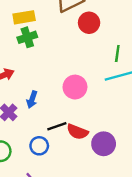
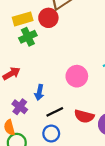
red circle: (89, 23) -> (48, 18), moved
black line: (57, 126) -> (55, 112), moved

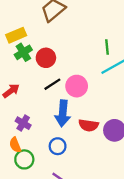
red circle: (48, 18) -> (46, 58), moved
blue arrow: (39, 92) -> (63, 113), moved, size x1.6
black line: (55, 112) -> (52, 84), moved

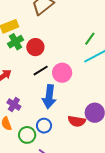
green line: (107, 47) -> (90, 39), turned 40
red semicircle: (89, 125) -> (77, 121), moved
green circle: (24, 159) -> (27, 135), moved

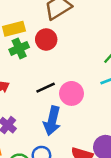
red circle: (35, 47) -> (46, 39), moved

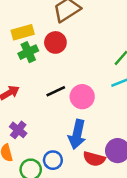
blue arrow: (52, 121) -> (77, 134), moved

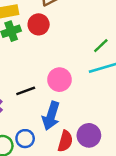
black line: (56, 91) -> (26, 91), moved
red semicircle: (94, 159) -> (65, 141), turned -95

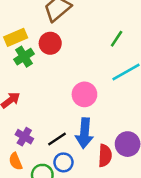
green line: (101, 46) -> (117, 39), moved
black line: (26, 91) -> (57, 139), moved

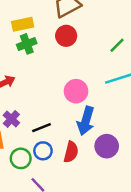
red circle: (50, 43) -> (66, 36), moved
blue arrow: (84, 133) -> (86, 121), moved
red semicircle: (105, 156) -> (71, 152), moved

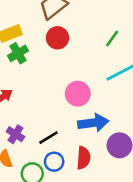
blue arrow: (86, 121) -> (93, 123), turned -104

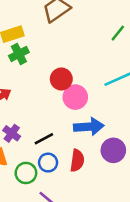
red circle: (57, 38) -> (61, 79), moved
green line: (112, 39) -> (118, 33), moved

